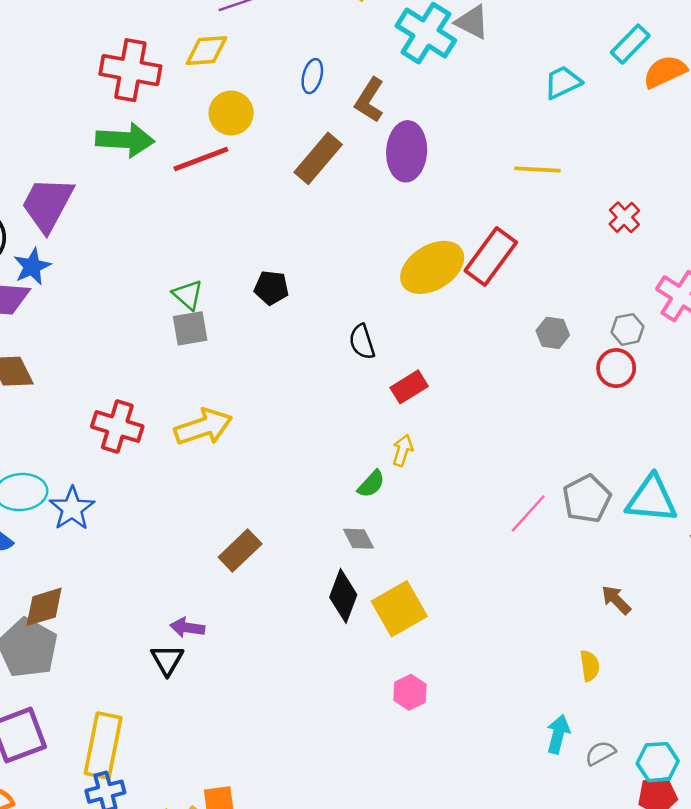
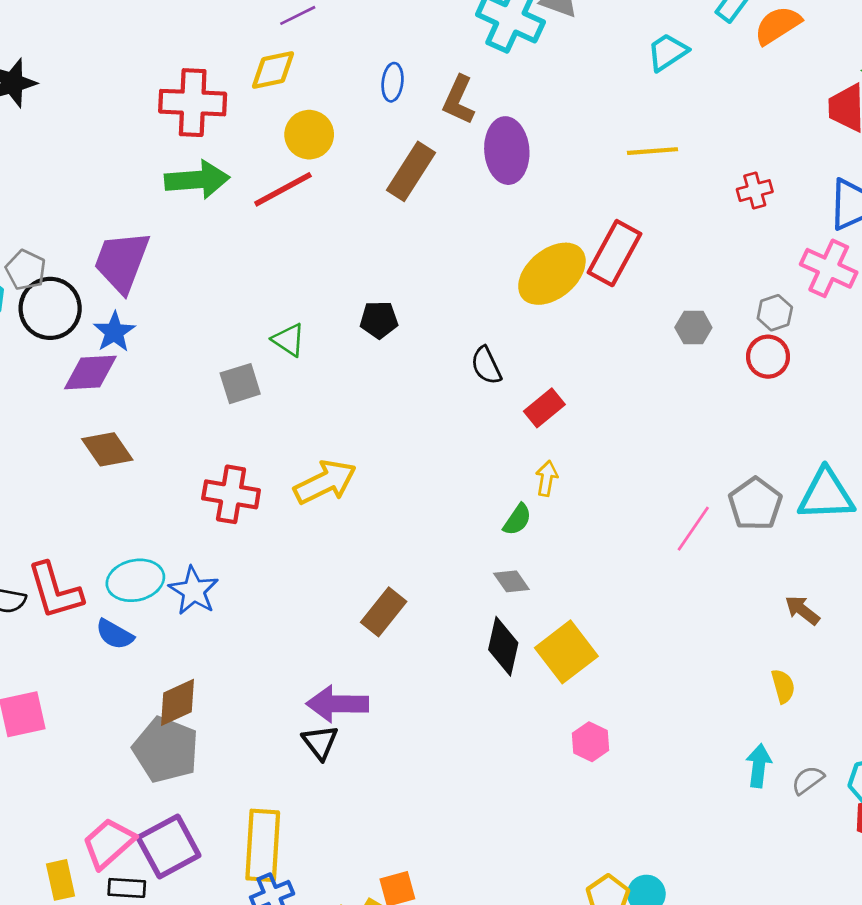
red cross: (624, 217) -> (755, 191), turned 36
gray square: (190, 328) -> (240, 384), moved
purple arrow: (187, 628) -> (337, 704), size x1.6

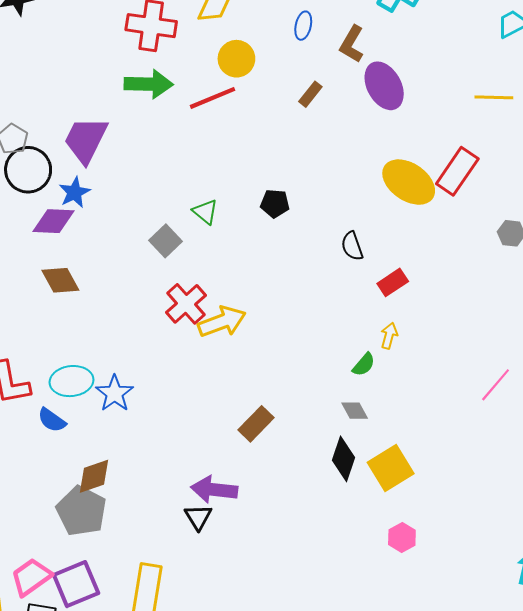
purple ellipse: (507, 151) -> (384, 86), turned -30
brown rectangle: (411, 171) -> (310, 94), size x0.6
yellow ellipse: (552, 274) -> (409, 182), turned 68
gray square: (240, 384) -> (165, 241), turned -32
red cross: (231, 494) -> (186, 304), moved, turned 33

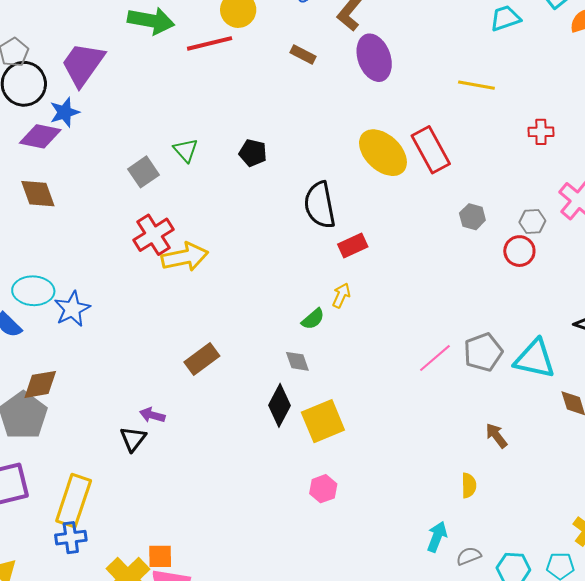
brown rectangle: (310, 94) -> (303, 55), turned 70
red rectangle: (457, 171) -> (431, 150), turned -72
black semicircle: (352, 246) -> (320, 205), size x1.6
purple arrow: (214, 490) -> (152, 415), size x0.6

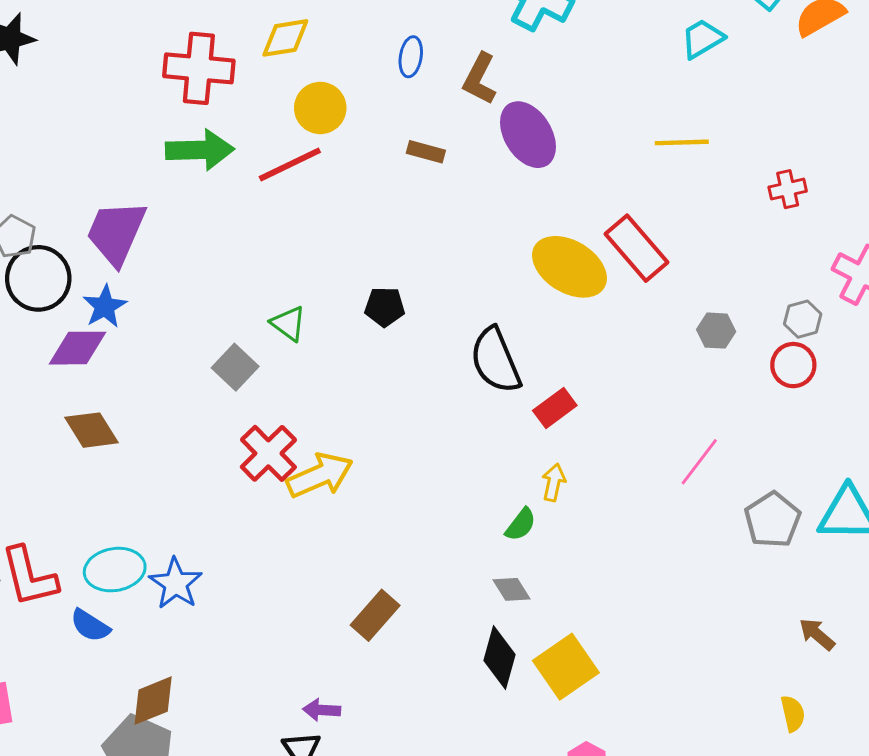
pink line: (435, 358) -> (699, 462), moved

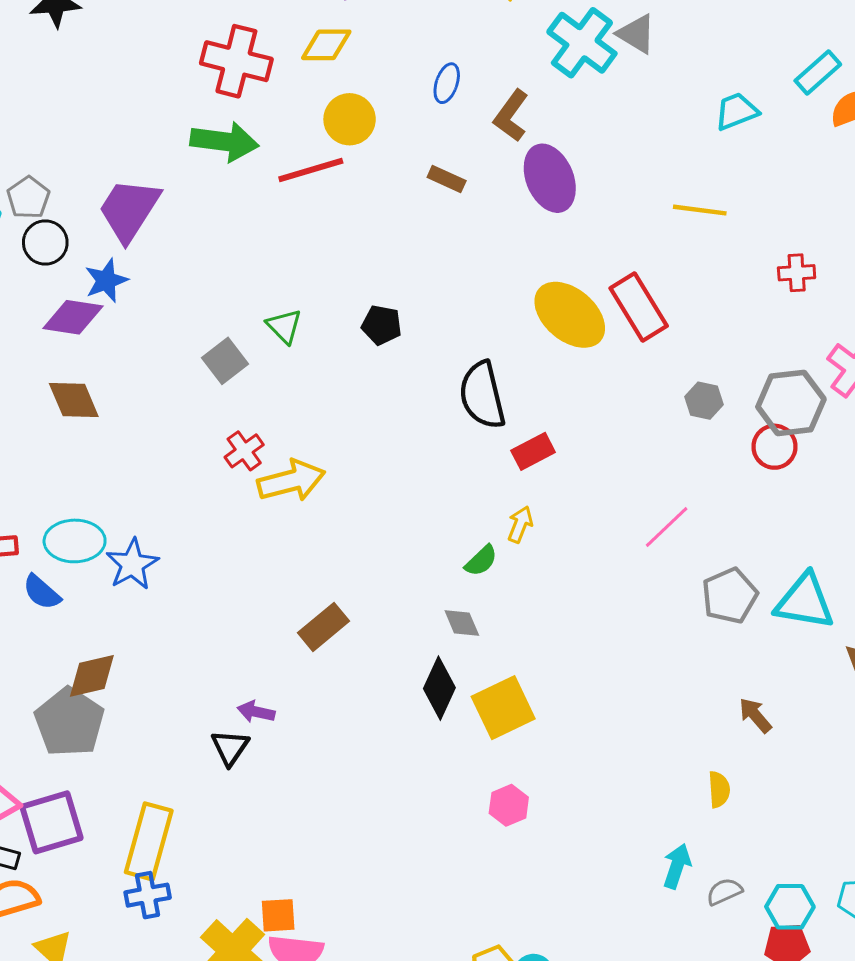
black circle: (38, 278) -> (45, 242), size x0.7
gray hexagon: (803, 319) -> (791, 403), size x1.8
red cross: (268, 453) -> (244, 451), size x0.7

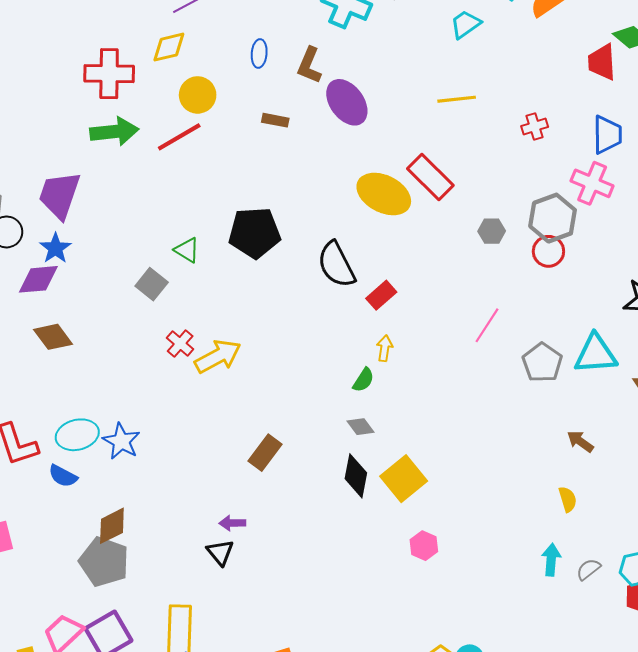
black pentagon: (382, 325) -> (255, 233), size x1.8

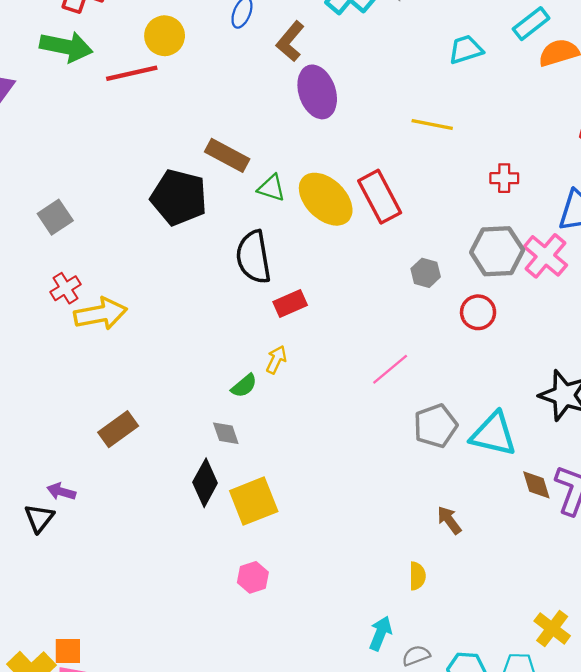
brown rectangle: (275, 120) -> (227, 155), moved, size x1.5
gray hexagon: (553, 218) -> (497, 251), moved
green triangle: (187, 250) -> (271, 188), moved, turned -32

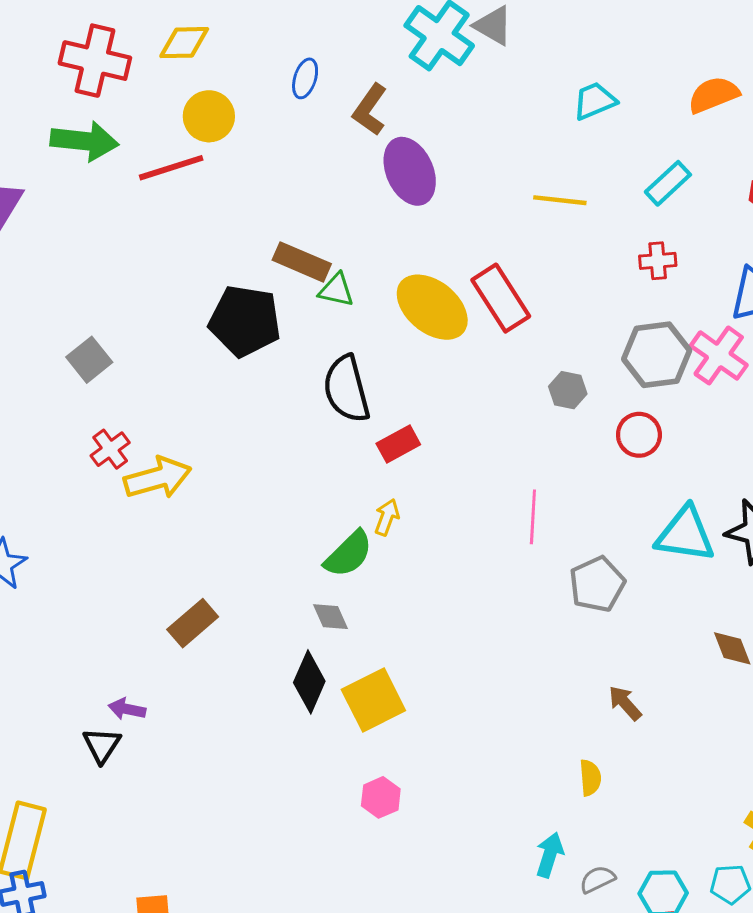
cyan rectangle: (531, 24) -> (668, 183), moved
green triangle: (271, 188) -> (336, 290), moved
pink line: (390, 369) -> (533, 517), turned -42
green semicircle: (244, 386) -> (349, 554), size x1.5
cyan triangle: (494, 434) -> (685, 534), moved

